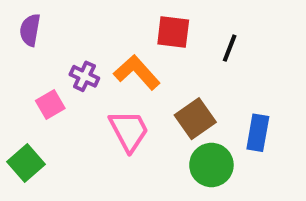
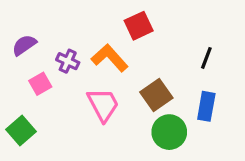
purple semicircle: (30, 30) -> (24, 45), moved, turned 45
red square: (173, 32) -> (139, 26), turned -32
black line: (230, 48) -> (206, 58), moved

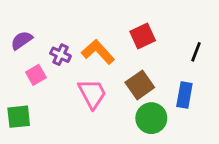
red square: (139, 26) -> (143, 36), moved
black line: (206, 58) -> (196, 52), moved
green square: (21, 130) -> (19, 117), turned 35

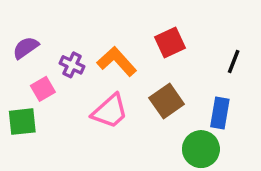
pink trapezoid: (92, 94) -> (110, 111), turned 76
green square: (19, 117) -> (22, 122), moved
green circle: (151, 118) -> (201, 149), moved

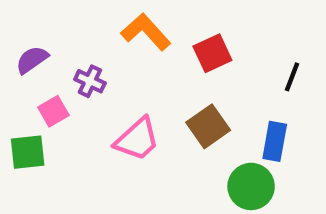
orange L-shape: (117, 61) -> (146, 32), moved

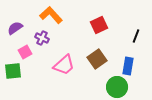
orange L-shape: (146, 32) -> (51, 15), moved

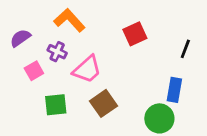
brown square: (97, 59) -> (104, 103), moved
pink trapezoid: (64, 65) -> (87, 69), moved
green square: (13, 71) -> (56, 105), moved

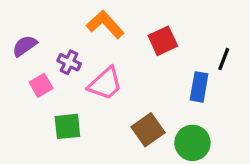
orange L-shape: (69, 20) -> (105, 24), moved
blue rectangle: (174, 90) -> (199, 87), moved
brown square: (104, 103) -> (148, 130), moved

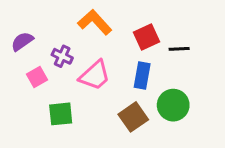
black line: (224, 59) -> (179, 49), moved, turned 66
blue rectangle: (199, 87) -> (142, 75), moved
green circle: (192, 143) -> (173, 105), moved

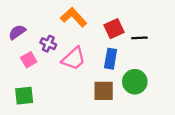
green square: (61, 114) -> (24, 96), moved
brown square: (133, 117) -> (104, 91), turned 35

